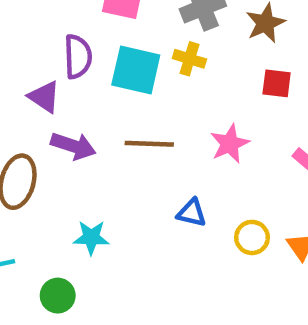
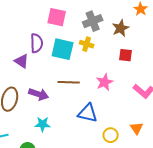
purple arrow: (73, 146) -> (39, 94), moved
blue triangle: (192, 213) -> (88, 113), size x1.5
yellow circle: (252, 237) -> (111, 135), moved

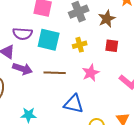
purple semicircle: (37, 43) -> (22, 34), turned 96
yellow cross: (87, 44) -> (80, 45), moved, turned -32
purple arrow: (39, 94) -> (22, 69), moved

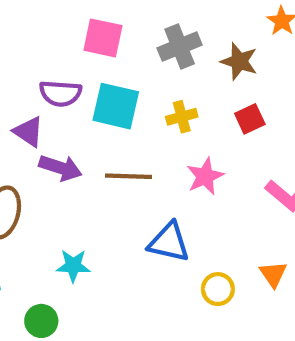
brown star: (107, 19) -> (239, 61), turned -30
red square: (112, 46) -> (250, 119), turned -32

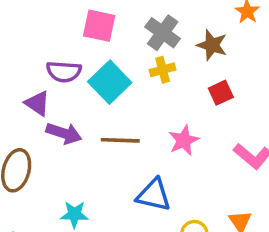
gray cross: (180, 47) -> (163, 33), turned -32
cyan square: (116, 106) -> (110, 82), turned 33
yellow cross: (182, 117) -> (163, 70), moved

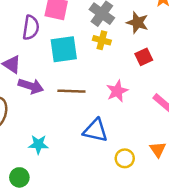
yellow cross: (163, 70) -> (102, 40), turned 30
purple semicircle: (64, 72) -> (31, 28), moved, turned -85
cyan square: (110, 82) -> (64, 49), turned 36

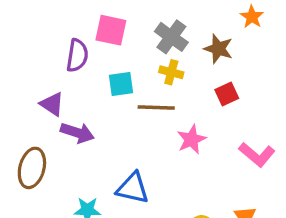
cyan square: (64, 49) -> (121, 84), size x0.7
brown line: (71, 91) -> (156, 107), moved
blue triangle: (96, 130) -> (133, 188), moved

